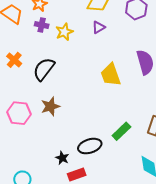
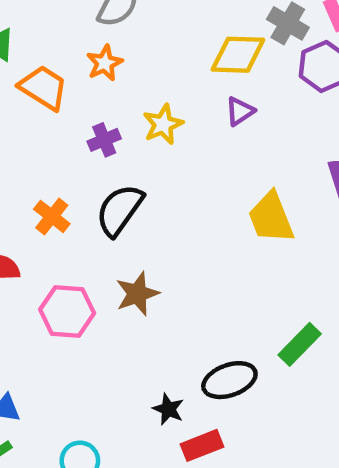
purple cross: (42, 25) -> (104, 140), moved, turned -32
orange cross: (14, 60) -> (52, 216), moved

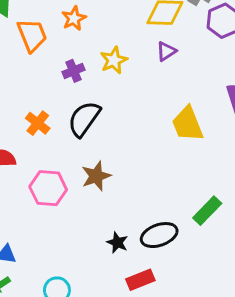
orange trapezoid: (43, 88) -> (32, 35), turned 36
black star: (168, 409) -> (117, 243), moved

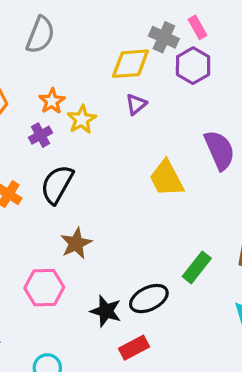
orange star: (74, 18) -> (52, 101), moved
pink hexagon: (48, 188) -> (44, 288), moved
black star: (117, 243) -> (106, 311), size x1.4

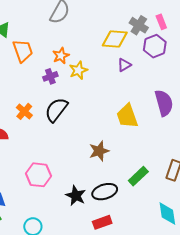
purple triangle: (136, 104) -> (124, 65), moved
brown star: (76, 243) -> (99, 151), moved
red rectangle: (134, 348) -> (102, 222), moved

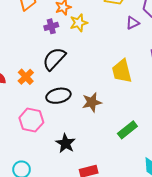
purple triangle: (124, 65) -> (133, 23), moved
orange cross: (24, 111) -> (26, 77), moved
black ellipse: (105, 192) -> (58, 96), moved

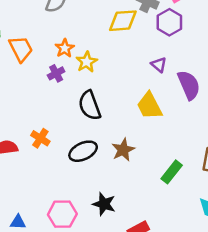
purple triangle: (133, 23) -> (159, 65), moved, turned -40
black semicircle: (54, 59) -> (90, 105), moved, turned -50
pink hexagon: (31, 120) -> (62, 214), moved

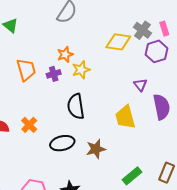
orange trapezoid: (21, 49) -> (26, 70), moved

